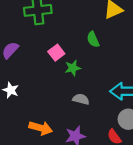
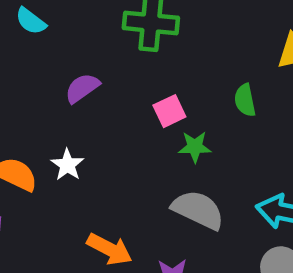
gray semicircle: (81, 99) -> (198, 210), size x1.6

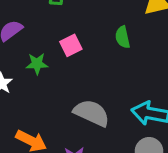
green star: (195, 147) -> (37, 64), moved

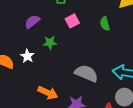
pink square: (71, 45) -> (72, 21), moved

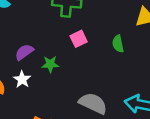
purple semicircle: (32, 22) -> (24, 52), moved

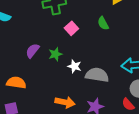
white star: (22, 79) -> (74, 66), moved

